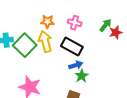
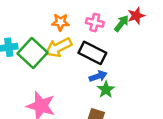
green arrow: (105, 25) -> (122, 23), moved
red star: (116, 32) -> (136, 16), moved
yellow arrow: (45, 42) -> (58, 47), turned -100

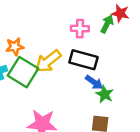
red star: (136, 16) -> (120, 13), turned -30
orange star: (60, 22) -> (15, 47), moved
blue arrow: (98, 76) -> (94, 82), turned 66

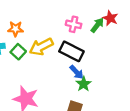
green square: (23, 72) -> (18, 52), size x0.6

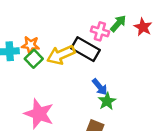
green arrow: (97, 25) -> (118, 23), moved
orange star: (15, 29) -> (30, 45), moved
black rectangle: (71, 51) -> (85, 49), moved

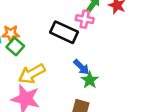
pink cross: (100, 31) -> (85, 19), moved
yellow arrow: (61, 55) -> (32, 74), moved

